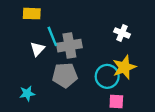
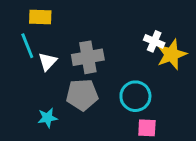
cyan line: (52, 36) -> (27, 46), moved
yellow star: (124, 67) -> (171, 54), moved
cyan star: (27, 93) -> (47, 118), moved

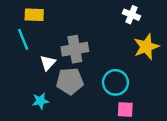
white cross: (154, 41) -> (131, 15), moved
white triangle: (47, 62) -> (48, 63), moved

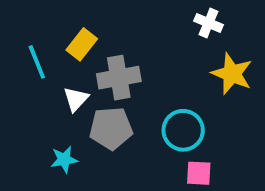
yellow rectangle: (34, 15) -> (82, 44), moved, turned -54
yellow star: (146, 47) -> (232, 74), turned -30

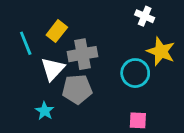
white triangle: (76, 99) -> (53, 69), size x1.4
cyan circle: (183, 130) -> (135, 73), moved
cyan star: (64, 160) -> (45, 111), turned -30

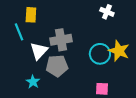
yellow rectangle: (57, 31) -> (31, 15), moved, turned -35
yellow star: (161, 51) -> (119, 51), moved

